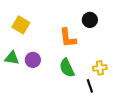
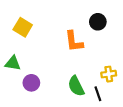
purple circle: (33, 60) -> (31, 83), moved
green semicircle: (67, 68) -> (76, 86), moved

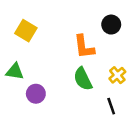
yellow cross: (109, 74) -> (117, 75), moved, turned -32
green semicircle: (76, 86) -> (83, 79), moved

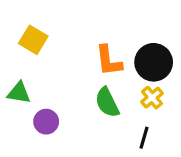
black circle: (111, 25) -> (154, 62), moved, size x1.5
black line: (111, 106) -> (144, 138), turned 35

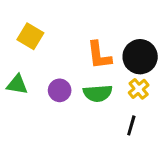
green semicircle: (107, 102) -> (98, 93), turned -68
purple circle: (46, 122) -> (60, 90), moved

